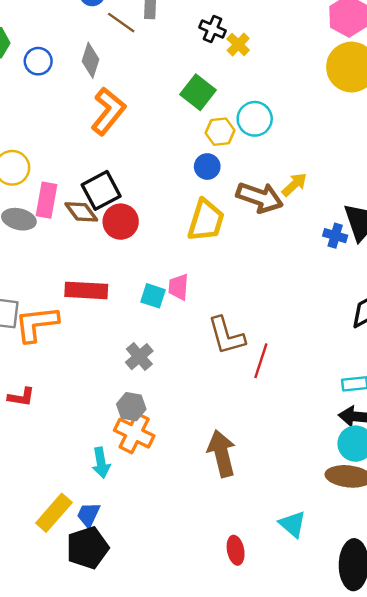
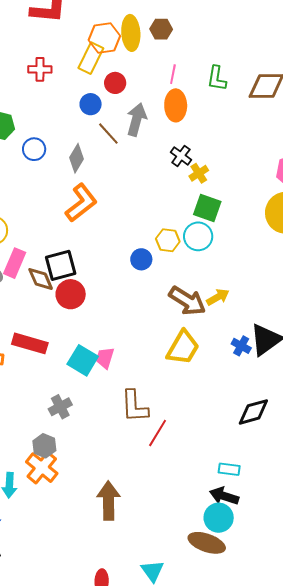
green square: (198, 92) -> (207, 208), moved, turned -32
blue circle: (207, 167) -> (141, 259), moved
yellow trapezoid: (206, 220) -> (183, 348), moved
cyan square: (153, 296) -> (83, 360), size x1.4

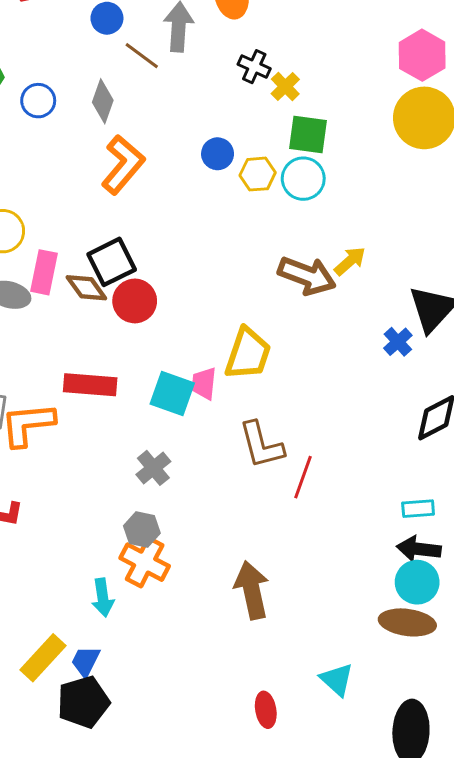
yellow hexagon: (168, 240) -> (258, 174), moved
blue circle: (141, 259) -> (218, 154), moved
blue cross: (241, 346) -> (398, 342), moved, turned 30
yellow trapezoid: (183, 348) -> (248, 354), moved

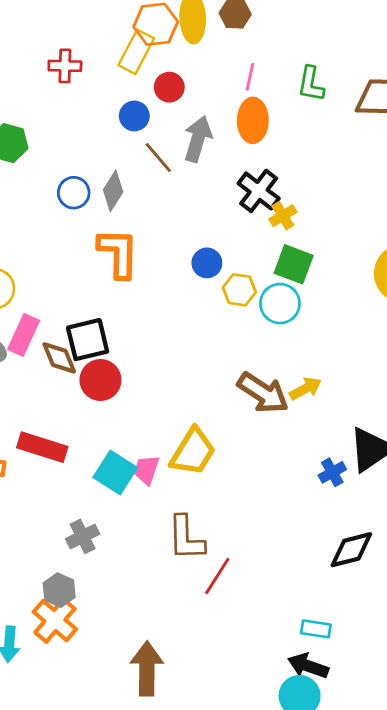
black cross: (254, 67) -> (259, 191), size x1.4
blue circle: (38, 101) -> (74, 193), moved
orange L-shape: (123, 165) -> (118, 253), turned -52

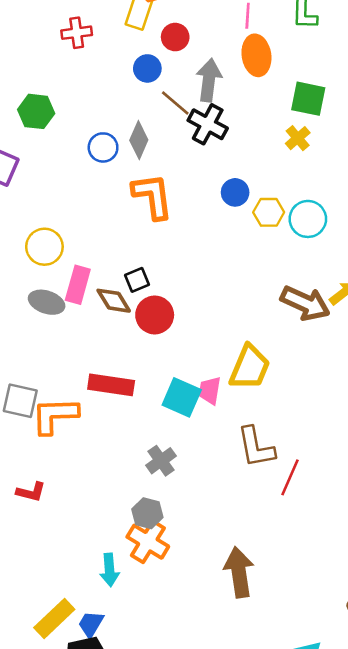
black cross: (259, 191) -> (208, 124), moved
green square: (294, 264) -> (308, 99), moved
black square: (88, 340) -> (137, 280), size x0.6

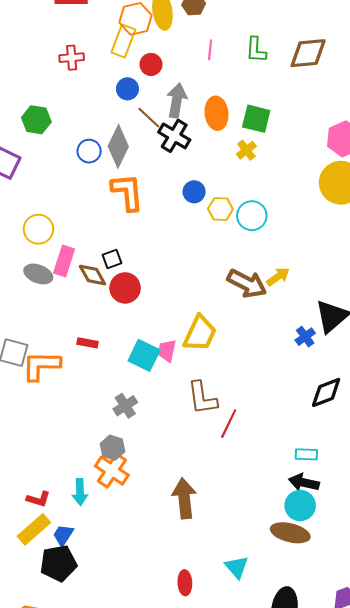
orange ellipse: (256, 55) -> (217, 113), moved
gray diamond: (139, 140) -> (118, 146), size x1.4
red rectangle: (111, 385) -> (88, 343), size x0.6
red L-shape: (31, 492) -> (38, 499), moved

